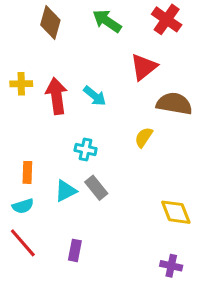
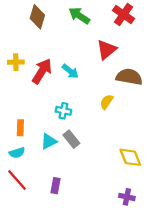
red arrow: (56, 96) -> (42, 71), turned 40

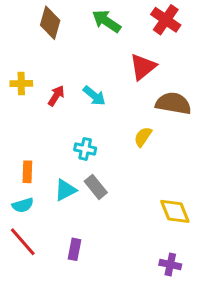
red arrow: (42, 71) -> (56, 96), size x0.6

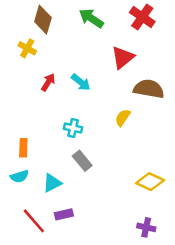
yellow cross: (21, 84) -> (27, 48), moved, turned 30
cyan triangle: (65, 190) -> (52, 183), moved
yellow diamond: (175, 211) -> (150, 182), turned -44
red line: (23, 242) -> (34, 221), moved
purple rectangle: (74, 249) -> (64, 214), turned 66

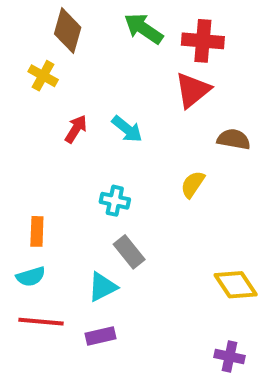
red cross: (142, 17) -> (203, 41), moved, turned -30
brown semicircle: (149, 89) -> (234, 139), size x0.7
yellow diamond: (150, 182) -> (236, 285), turned 32
cyan triangle: (52, 183) -> (102, 287), moved
red line: (34, 221) -> (41, 322), moved, turned -44

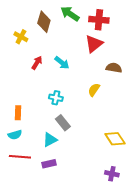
brown diamond: (68, 31) -> (44, 22), moved

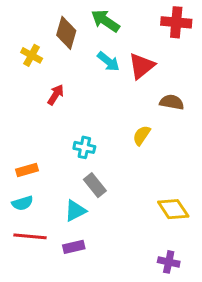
red cross: (99, 20) -> (176, 22), moved
cyan arrow: (62, 63) -> (108, 61), moved
orange rectangle: (18, 113) -> (27, 170), turned 72

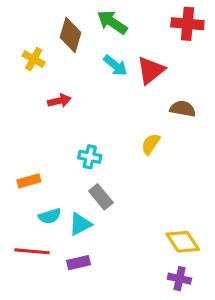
red arrow: (56, 95) -> (59, 101), turned 45
cyan semicircle: (22, 203) -> (50, 216), moved
yellow diamond: (173, 209) -> (183, 242), moved

